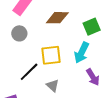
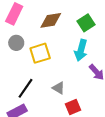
yellow square: (51, 55) -> (40, 53), moved
black line: (29, 72) -> (26, 88), moved

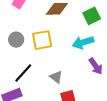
gray circle: (16, 43) -> (16, 40), moved
cyan arrow: (81, 50) -> (83, 42), turned 50

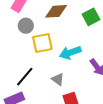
gray circle: (16, 40) -> (26, 26), moved
cyan arrow: (83, 42) -> (70, 53), moved

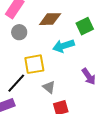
yellow square: (42, 43) -> (34, 64), moved
cyan arrow: (70, 53) -> (63, 46), moved

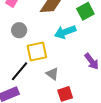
gray circle: (19, 32) -> (19, 30), moved

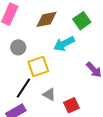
gray triangle: (52, 74) -> (49, 94), moved

